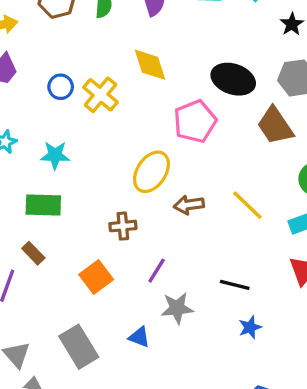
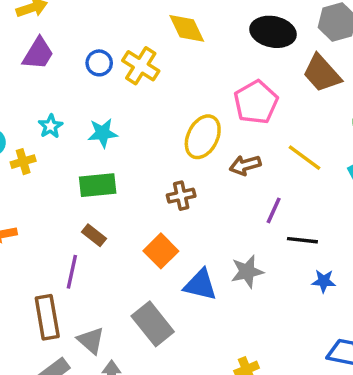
pink pentagon: (195, 121) -> (256, 102), moved
purple line: (157, 271) -> (274, 210), moved
blue star: (250, 327) -> (324, 281), turned 30
blue triangle: (139, 337) -> (200, 285), moved, size x1.5

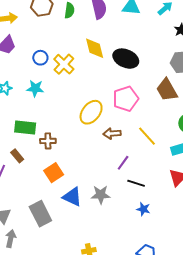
black ellipse: (273, 32) -> (126, 59), moved
cyan star: (103, 133) -> (35, 88), moved
brown cross: (181, 196) -> (48, 141), moved

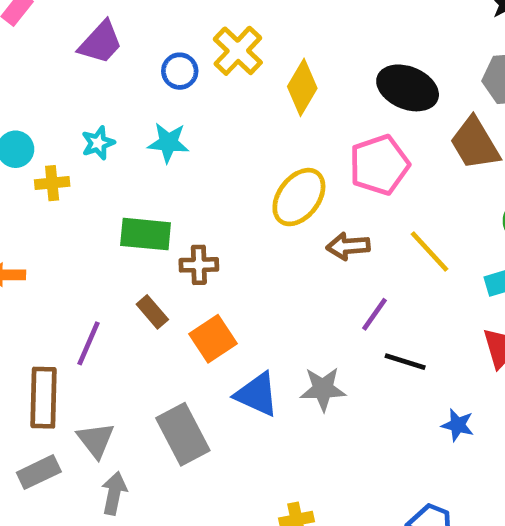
yellow diamond: (95, 48) -> (302, 87), moved, turned 45
black ellipse: (126, 59) -> (408, 88), moved
yellow cross: (64, 64) -> (238, 51), moved
brown rectangle: (17, 156) -> (152, 312), moved
blue star: (143, 209) -> (458, 425), moved

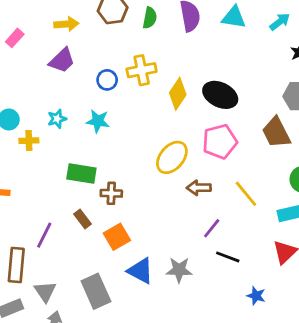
yellow cross: (238, 51) -> (142, 70), turned 32
black ellipse: (408, 88) -> (220, 95), moved

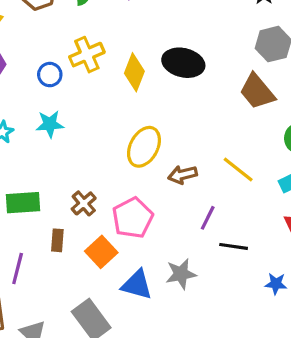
pink pentagon: (220, 142) -> (133, 218), moved
green rectangle: (81, 173) -> (23, 203), moved
brown cross: (111, 193) -> (84, 203), turned -30
brown rectangle: (83, 219) -> (57, 240), turned 54

